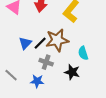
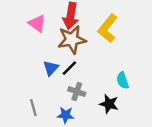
brown star: (57, 40) -> (72, 40), moved
gray line: (11, 75) -> (33, 108), turned 32

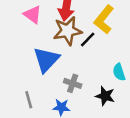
blue triangle: (51, 68) -> (46, 60), size x1.6
black line: (69, 68) -> (88, 40), moved

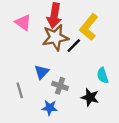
blue triangle: (46, 60) -> (42, 72), moved, size x0.6
gray line: (29, 100) -> (20, 90), moved

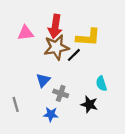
pink triangle: (23, 22) -> (26, 33), turned -42
yellow L-shape: (89, 27) -> (88, 37), turned -125
gray line: (20, 90) -> (16, 104), moved

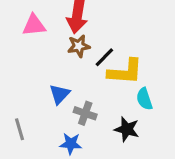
yellow L-shape: (88, 37) -> (125, 72), moved
brown star: (56, 47) -> (79, 46), size x0.6

